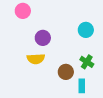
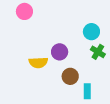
purple circle: (43, 38) -> (60, 52), moved
green cross: (87, 62) -> (98, 52), moved

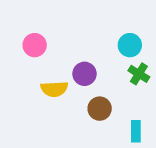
pink circle: (24, 11) -> (35, 45), moved
cyan rectangle: (87, 91) -> (136, 131), moved

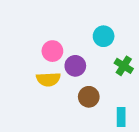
pink circle: (35, 45) -> (52, 51), moved
cyan circle: (130, 45) -> (104, 36), moved

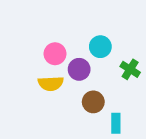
cyan circle: (104, 36) -> (100, 47), moved
cyan rectangle: (121, 117) -> (116, 123), moved

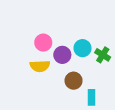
cyan circle: (100, 47) -> (82, 48), moved

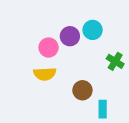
cyan circle: (82, 48) -> (93, 30), moved
purple circle: (62, 55) -> (70, 36), moved

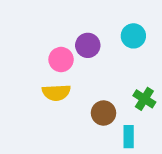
cyan circle: (93, 30) -> (133, 36), moved
green cross: (115, 61) -> (144, 99), moved

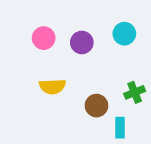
pink circle: (61, 60) -> (44, 38), moved
green cross: (144, 99) -> (135, 92), turned 36

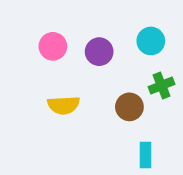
green cross: (135, 92) -> (162, 86), moved
brown circle: (96, 106) -> (129, 107), moved

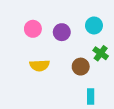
green cross: (162, 86) -> (101, 53), turned -32

